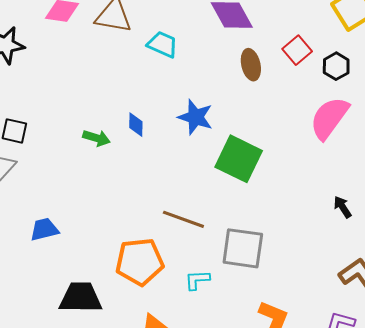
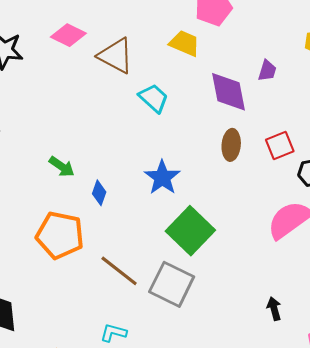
blue diamond: (136, 125) -> (99, 193), moved
gray square: (243, 248) -> (172, 284), moved
orange pentagon: (140, 262) -> (60, 235), moved

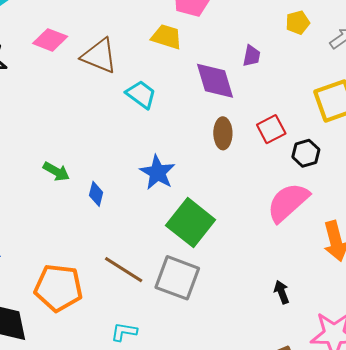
orange pentagon: (60, 235) -> (58, 288), moved

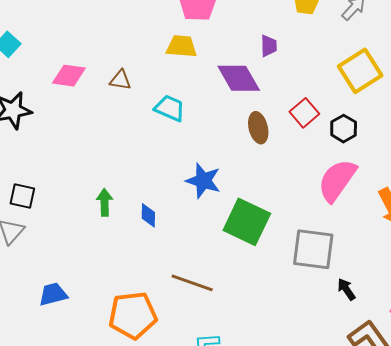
brown triangle: (99, 56) -> (120, 80), size x0.6
green arrow: (56, 171) -> (105, 202), turned -108
gray square: (177, 278) -> (313, 249), moved
black arrow: (282, 292) -> (346, 289), moved

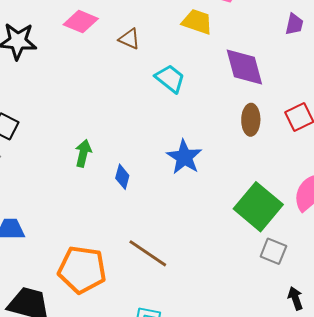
purple trapezoid: (269, 46) -> (294, 24), moved
green square: (247, 222) -> (258, 207), moved
gray square: (313, 249) -> (273, 251), size x0.6

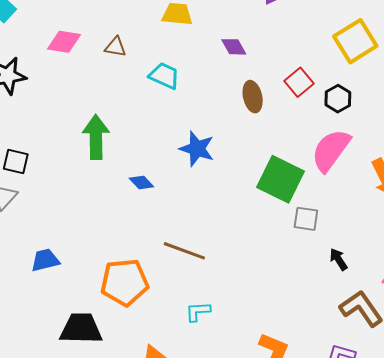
purple diamond: (244, 67) -> (234, 47), size x0.6
green arrow: (83, 153) -> (96, 137), moved, size x1.6
blue diamond: (122, 177) -> (141, 183), turned -45

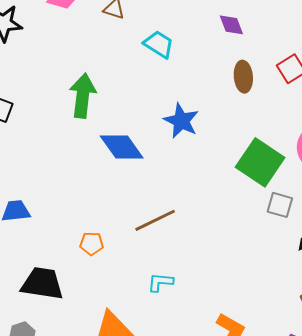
blue diamond: (141, 183) -> (122, 147), size x1.8
brown line: (184, 251) -> (155, 220), turned -54
orange pentagon: (125, 282) -> (92, 244), size x0.5

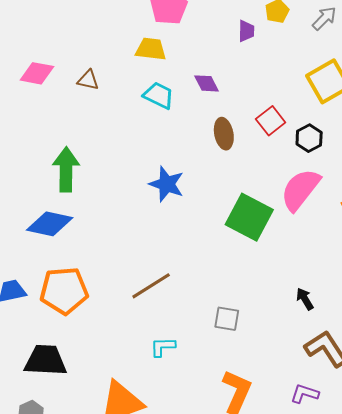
cyan trapezoid: (159, 44) -> (159, 95), moved
blue diamond: (122, 147) -> (50, 224), moved, turned -36
gray square: (280, 205) -> (227, 319), moved
orange pentagon: (92, 244) -> (64, 291), moved, size x2.0

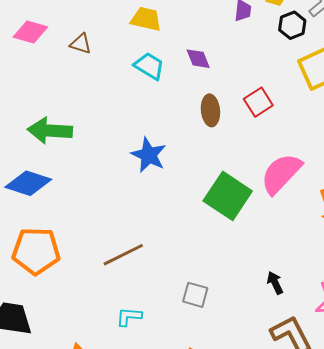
black hexagon: (309, 138) -> (292, 25), moved
green arrow: (66, 169) -> (50, 131), turned -93

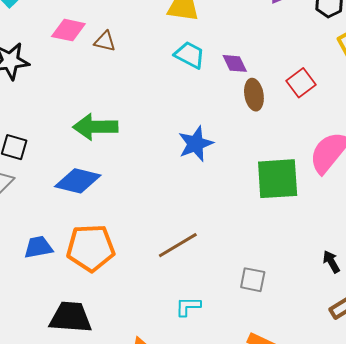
brown triangle: (81, 44) -> (105, 41), moved
purple diamond: (198, 59) -> (235, 63), moved
blue star: (149, 155) -> (196, 144), turned 30
green square: (228, 196) -> (278, 179), turned -33

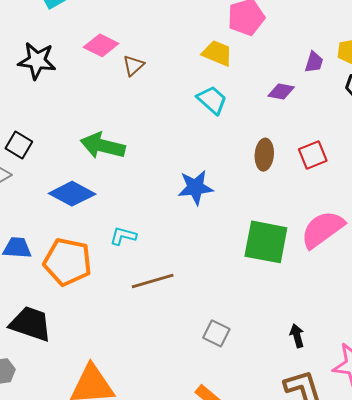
brown triangle: (105, 41) -> (133, 66), turned 50
purple diamond: (235, 63) -> (281, 91), moved, turned -68
cyan L-shape: (188, 306) -> (123, 236), moved

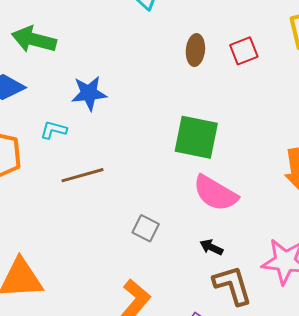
blue star: (195, 187) -> (89, 93), moved
pink semicircle: (323, 229) -> (215, 193), moved, turned -114
black arrow: (297, 336) -> (211, 247), moved, turned -50

